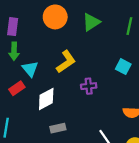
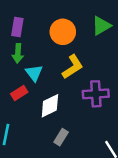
orange circle: (55, 17) -> (63, 32), moved
purple cross: (89, 86) -> (96, 94), size x1.5
gray rectangle: (58, 128) -> (61, 137), turned -48

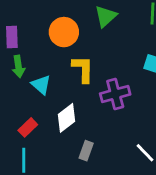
yellow L-shape: (73, 67) -> (83, 69), turned -45
red rectangle: (19, 93) -> (28, 127), moved

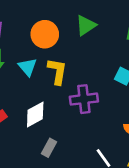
cyan triangle: (41, 85) -> (28, 67), moved

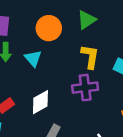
yellow L-shape: (57, 71) -> (90, 57), moved

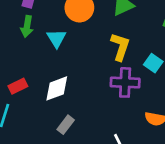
purple cross: (85, 88) -> (125, 82), moved

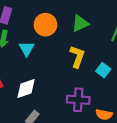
purple cross: (125, 82) -> (78, 100), moved

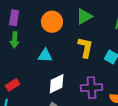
cyan triangle: (27, 49) -> (45, 56), moved, turned -49
white diamond: (26, 89) -> (57, 84), moved

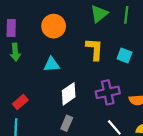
green triangle: (84, 16) -> (99, 14), moved

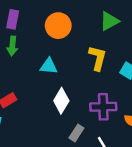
white diamond: (69, 94) -> (61, 101), turned -35
gray rectangle: (67, 123) -> (76, 133), moved

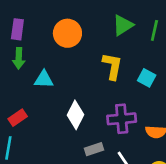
cyan triangle: (49, 66) -> (44, 79), moved
gray rectangle: (76, 133) -> (94, 149), turned 42

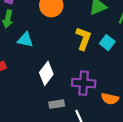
cyan square: (147, 78) -> (107, 43), moved

